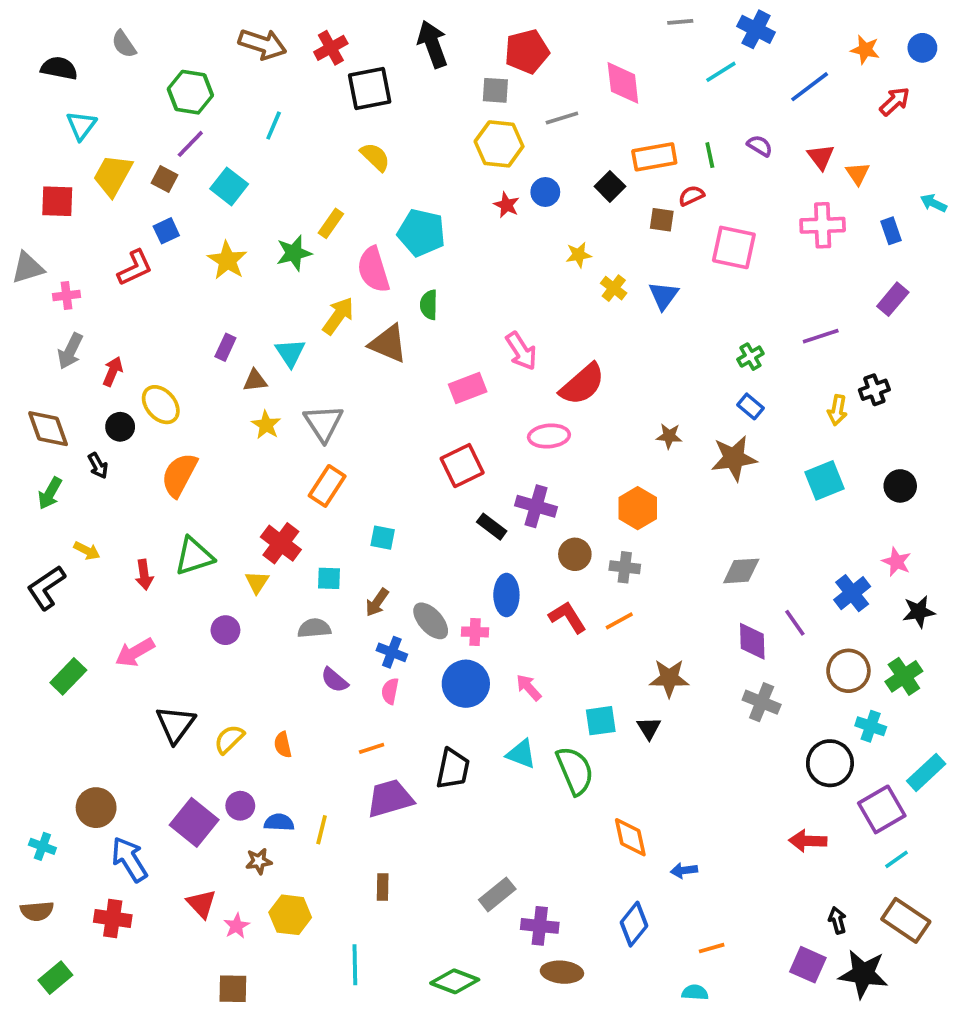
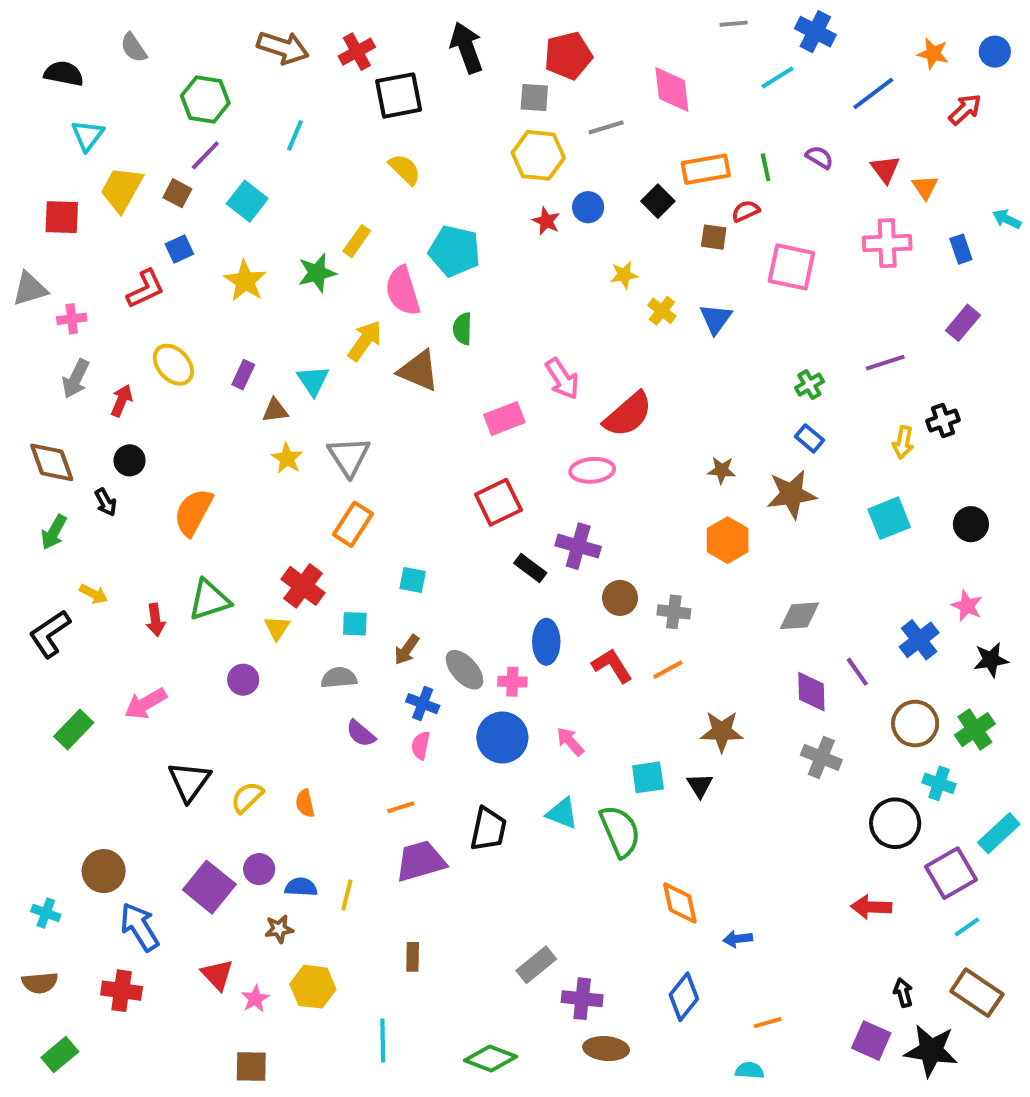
yellow ellipse: (161, 405) -> (173, 365), moved
orange hexagon: (638, 508) -> (728, 540), moved

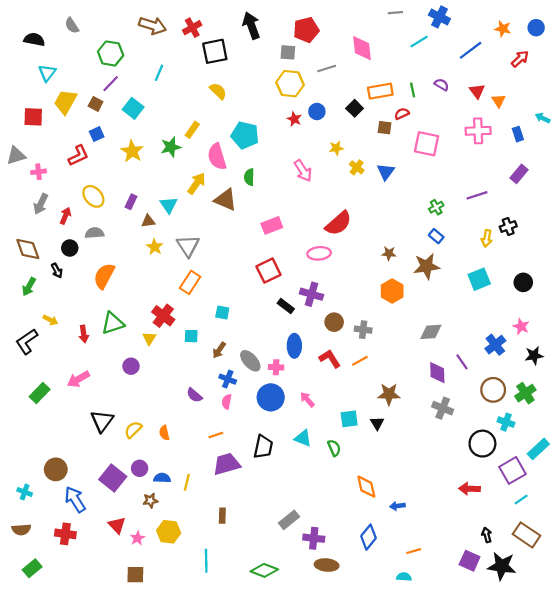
pink arrow: (562, 379) -> (303, 171), moved
gray semicircle: (339, 678) -> (94, 233), moved
green semicircle: (620, 831) -> (334, 448), size x0.6

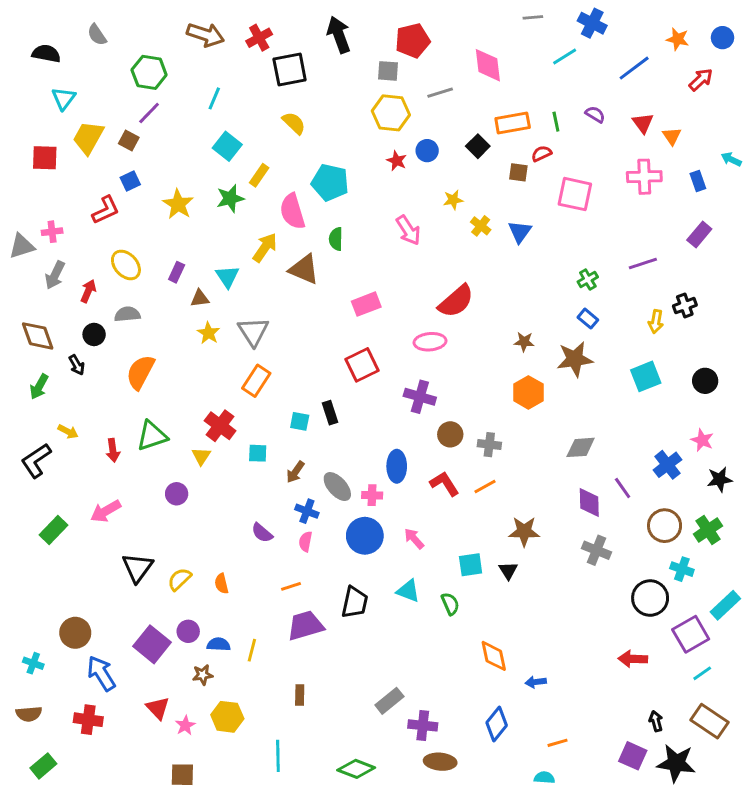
cyan square: (133, 108) -> (227, 146), moved
gray triangle: (16, 156) -> (22, 246), moved
black rectangle: (286, 306) -> (330, 413), moved, turned 35

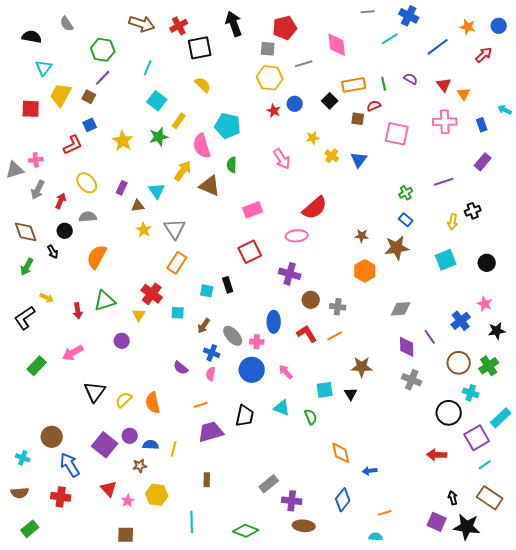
orange semicircle: (221, 584) -> (153, 403), size x1.5

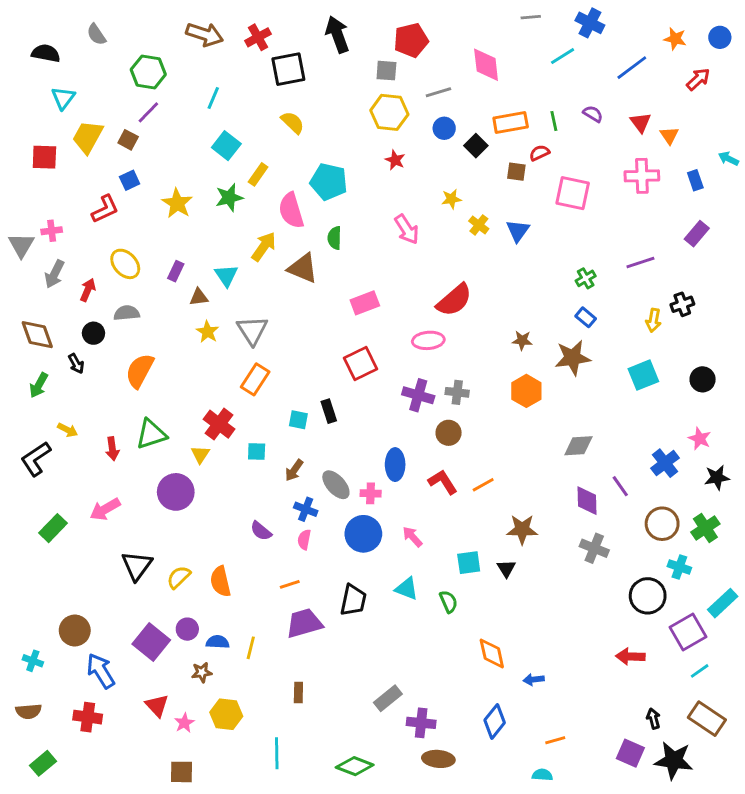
blue circle: (295, 104) -> (444, 128), moved
gray triangle: (15, 170) -> (21, 245), turned -42
gray cross: (338, 307) -> (457, 392), moved
purple circle: (122, 341) -> (176, 492), size x1.6

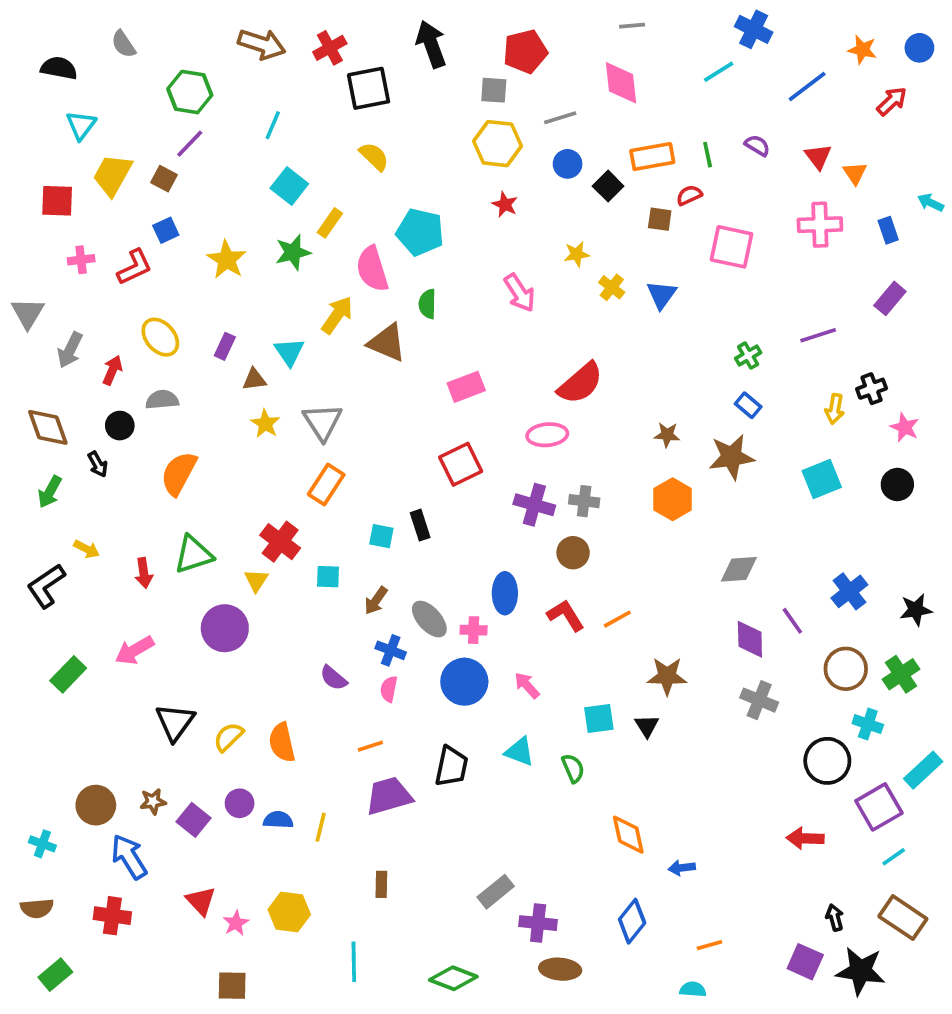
gray line: (531, 17) -> (632, 26), moved
pink cross: (52, 231) -> (81, 260), moved
pink star: (700, 439) -> (905, 427), moved
purple square: (151, 642) -> (193, 820), size x0.7
brown star: (202, 672) -> (153, 801), moved

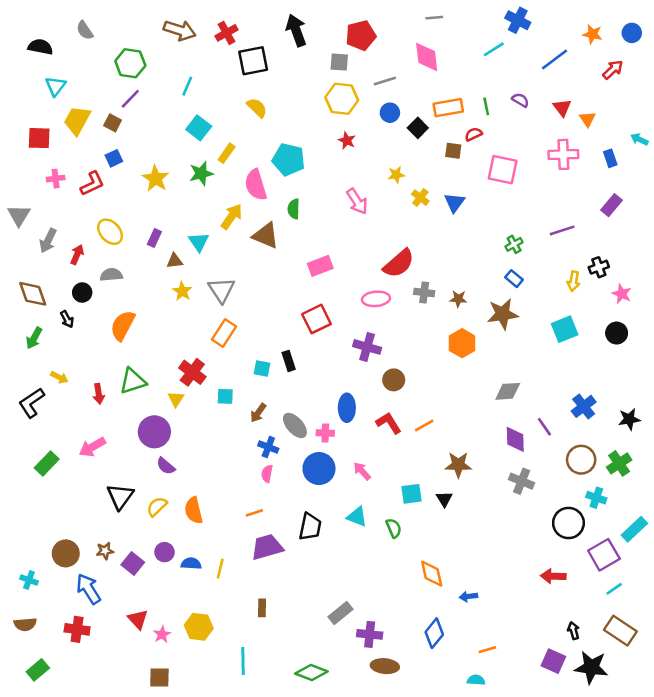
gray cross: (584, 501) -> (424, 293), moved
purple semicircle: (334, 678) -> (166, 466), moved

